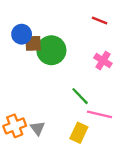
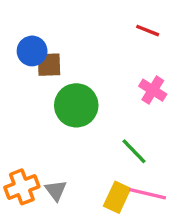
green circle: (51, 50) -> (76, 105), moved
green line: (80, 96) -> (134, 151), moved
pink line: (100, 114) -> (148, 194), moved

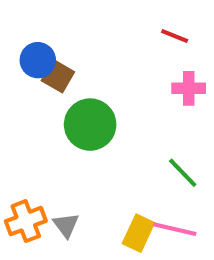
brown square: (49, 65) -> (58, 76), turned 32
pink cross: (153, 90) -> (189, 88), moved, turned -32
green line: (134, 151) -> (183, 173), moved

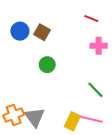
brown square: (58, 76) -> (42, 32), moved
green circle: (90, 125) -> (47, 65), size x0.6
gray triangle: (66, 225) -> (35, 117), size x1.5

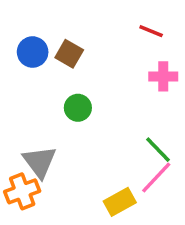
gray triangle: (35, 117) -> (40, 162), moved
pink line: (91, 119) -> (156, 177), moved, turned -60
yellow rectangle: (72, 121) -> (120, 202), turned 36

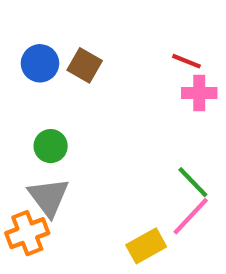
red line: (151, 31) -> (186, 61), moved
green circle: (78, 108) -> (51, 146), moved

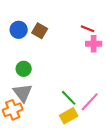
green line: (193, 182) -> (69, 98), moved

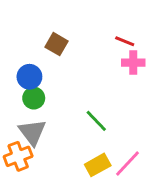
blue circle: (19, 30) -> (29, 77), moved
green line: (69, 98) -> (96, 121), moved
pink line: (90, 102) -> (128, 163), moved

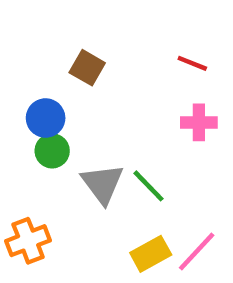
pink cross: (133, 63) -> (199, 122), moved
gray triangle: (32, 132) -> (103, 184), moved

